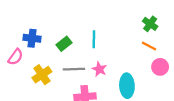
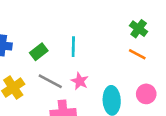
pink circle: (160, 67) -> (146, 94), moved
gray line: (74, 69) -> (50, 81), turned 30

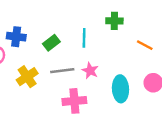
green cross: (139, 29) -> (114, 21), moved, turned -35
gray line: (50, 81) -> (62, 71), turned -35

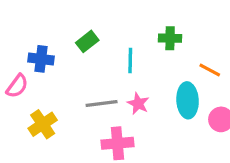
green rectangle: (51, 43) -> (87, 41), moved
yellow cross: (27, 77) -> (43, 124), moved
cyan ellipse: (120, 89) -> (188, 100), moved

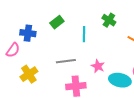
green cross: (170, 38) -> (109, 20), turned 32
cyan ellipse: (188, 100) -> (120, 80), moved, turned -75
pink star: (138, 104) -> (98, 66), moved

